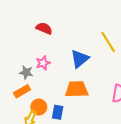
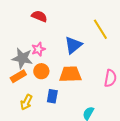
gray star: (26, 72) -> (22, 58), size x1.5
orange circle: (39, 107) -> (41, 71), moved

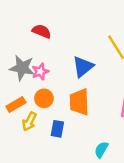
gray star: (22, 58) -> (22, 68), moved
orange trapezoid: (70, 74) -> (79, 102), turned -90
yellow arrow: (26, 102) -> (29, 122), moved

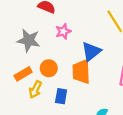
blue triangle: (83, 67) -> (91, 52), moved
pink star: (40, 72) -> (63, 31), moved

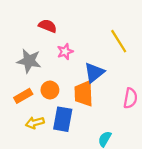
yellow arrow: (35, 90) -> (35, 123), moved, turned 48
blue rectangle: (61, 96) -> (63, 119), size x1.5

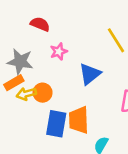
orange trapezoid: (84, 93) -> (79, 120), moved
orange rectangle: (23, 96) -> (14, 83), moved
yellow arrow: (35, 123) -> (26, 94), moved

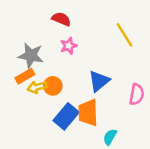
red semicircle: (40, 24) -> (61, 19), moved
blue triangle: (90, 74) -> (99, 81), moved
blue rectangle: (56, 124) -> (66, 116), turned 30

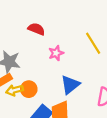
pink star: (69, 46) -> (56, 53), moved

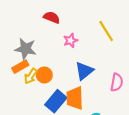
yellow arrow: (15, 90) -> (31, 76), turned -42

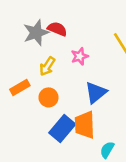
gray star: (25, 49) -> (36, 33), moved, turned -30
yellow arrow: (31, 76) -> (47, 66), moved

